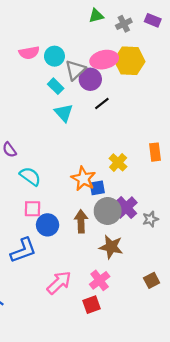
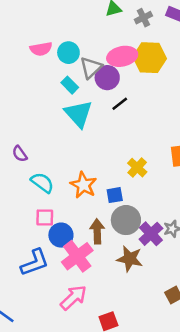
cyan triangle: (64, 113) -> (78, 114), size x1.4
orange star: (83, 179) -> (83, 185), moved
purple cross: (126, 208) -> (151, 234), moved
pink cross: (100, 280) -> (77, 256), moved, size x1.4

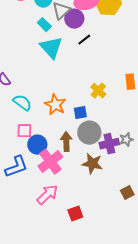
purple cross: (151, 234) -> (109, 144), turned 30

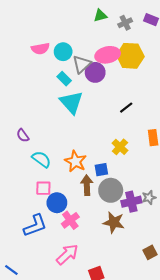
black line: (84, 40) -> (126, 108), moved
brown arrow: (66, 142) -> (87, 185), moved
pink cross: (50, 162) -> (70, 220), size x0.7

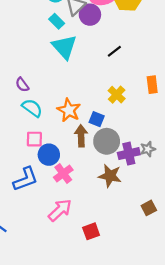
black line: (126, 108) -> (114, 51), moved
purple semicircle: (23, 135) -> (22, 85), moved
blue square: (101, 170) -> (97, 119), turned 32

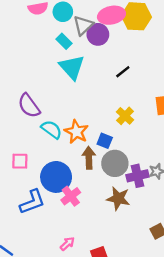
purple semicircle: (22, 85) -> (29, 106), size x1.6
cyan semicircle: (32, 108) -> (52, 129), moved
pink square: (34, 139) -> (20, 161), moved
blue circle: (49, 155) -> (56, 177), size x1.4
pink arrow: (60, 210) -> (67, 244), moved, size x0.6

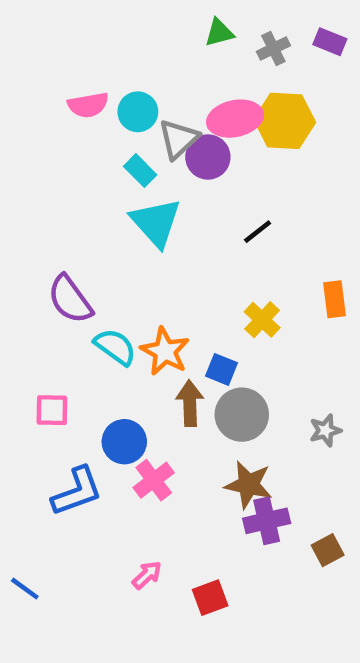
purple cross: (138, 176) -> (267, 521), moved
blue circle: (56, 177) -> (124, 442), size x0.7

